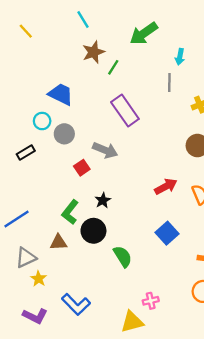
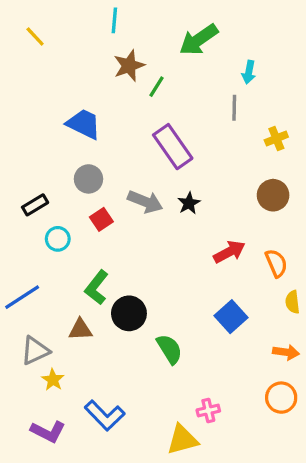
cyan line: (83, 19) -> (114, 20), turned 36
cyan circle: (42, 121) -> (58, 239), moved
red square: (82, 168) -> (101, 219), moved
black star: (103, 200) -> (189, 203), moved

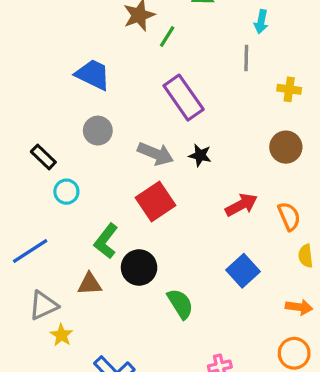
yellow cross: (276, 138) -> (289, 89), turned 30
black star: (189, 203) -> (200, 155), turned -30
black rectangle: (35, 205) -> (43, 157), turned 75
red square: (101, 219) -> (156, 202), moved, size x1.6

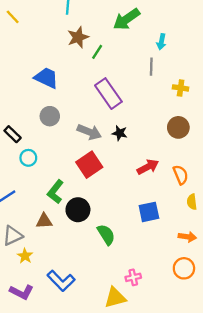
blue square: (243, 271) -> (149, 212), turned 30

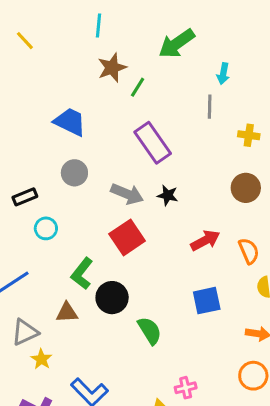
black rectangle: (13, 134) -> (25, 197), turned -66

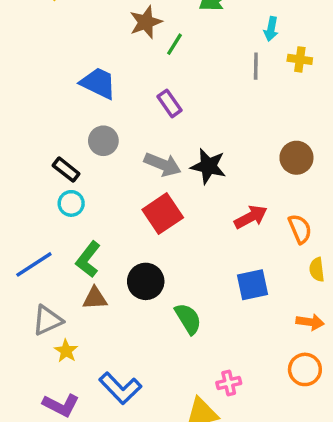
yellow cross: (249, 135) -> (300, 59), moved
purple rectangle: (153, 143) -> (169, 103), moved, size x0.6
black star: (168, 195) -> (208, 166), size x1.5
black rectangle: (25, 197) -> (66, 170), moved, turned 60
green L-shape: (82, 274) -> (88, 259), moved

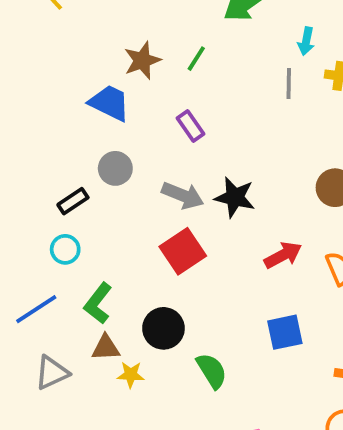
brown star: (146, 22) -> (142, 60), moved
black rectangle: (66, 170) -> (73, 201), turned -72
cyan circle: (71, 203) -> (65, 249), moved
yellow star: (66, 351) -> (131, 375), moved, turned -30

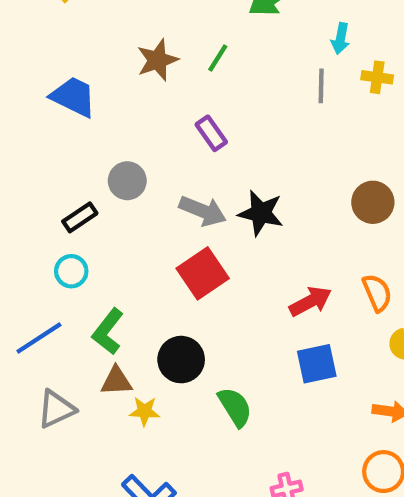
blue trapezoid: (110, 103) -> (73, 97), moved
red arrow: (283, 255) -> (310, 301), moved

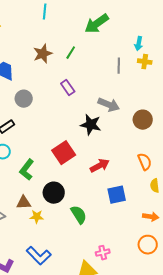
cyan arrow: (341, 39) -> (139, 44), moved
gray circle: (127, 181) -> (24, 99), moved
gray arrow: (203, 211) -> (109, 105), moved
red arrow: (310, 301) -> (100, 166), moved
green L-shape: (108, 332) -> (27, 170), moved

